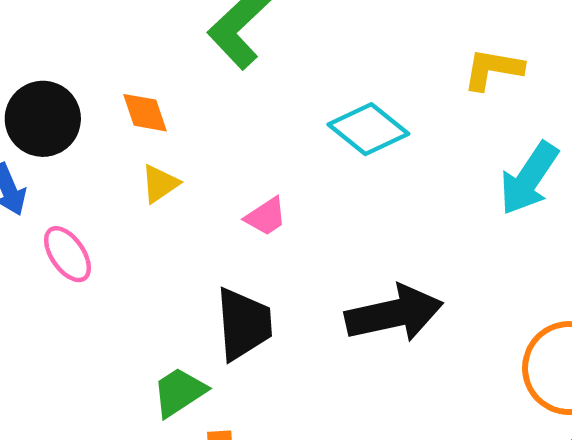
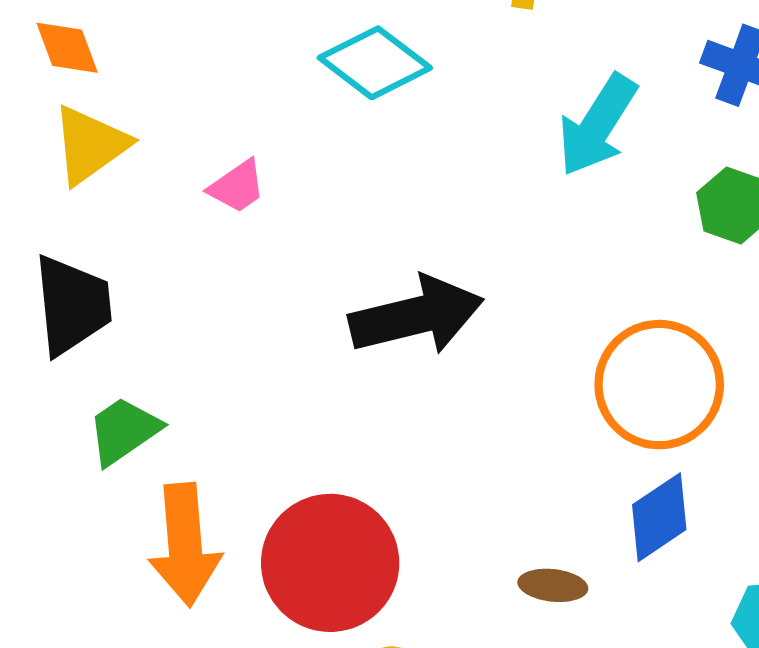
yellow triangle: (160, 184) -> (90, 145), size x1.5
black trapezoid: (244, 324) -> (72, 305), moved

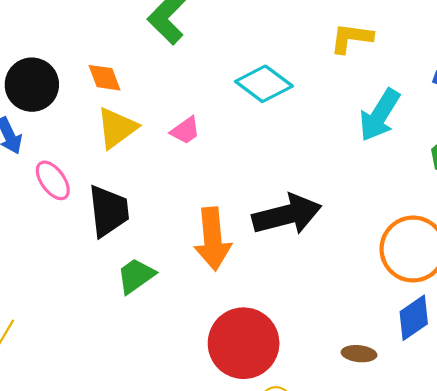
pink trapezoid: (237, 186) -> (185, 130), moved
orange arrow: (185, 545) -> (213, 239), moved

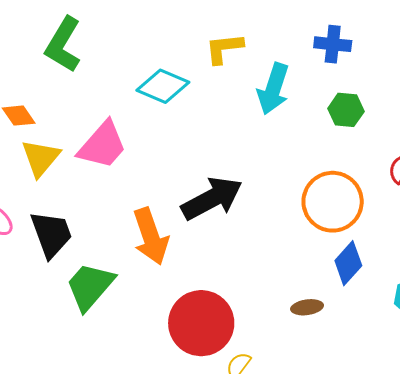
yellow L-shape: (351, 38) -> (224, 48), moved
pink trapezoid: (185, 130) -> (102, 145), size x1.8
green trapezoid: (136, 276) -> (90, 286), size x1.4

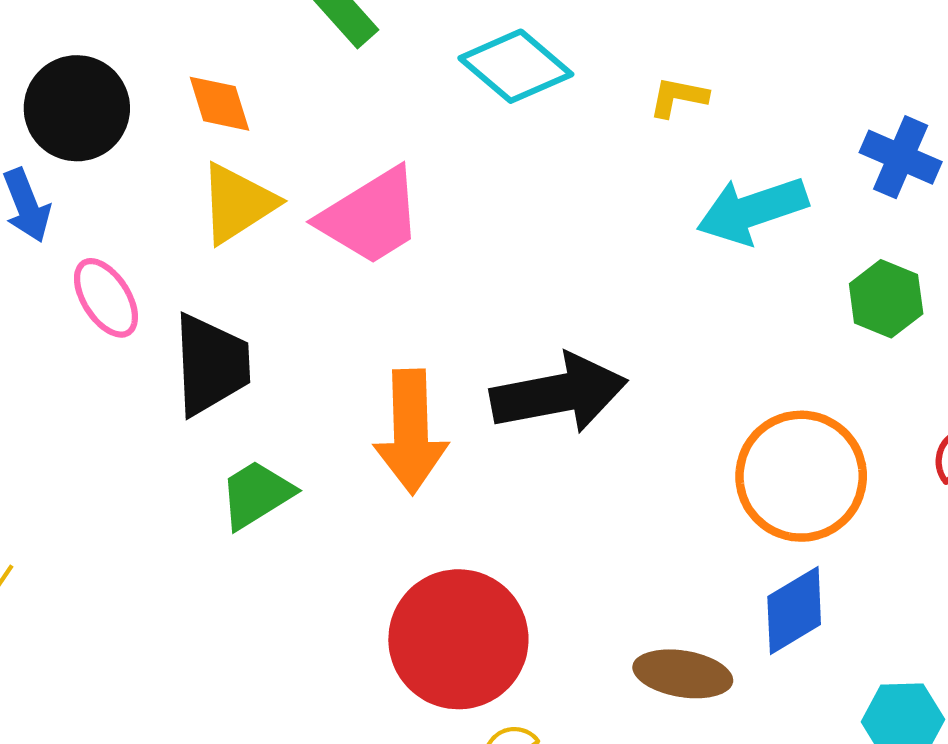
yellow L-shape: (224, 48) -> (678, 97), size x0.7
cyan diamond: (163, 86) -> (516, 66), moved
cyan arrow: (273, 89) -> (752, 210), turned 36
green trapezoid: (90, 286) -> (256, 494), size x0.7
brown ellipse: (307, 307) -> (683, 674), size x1.4

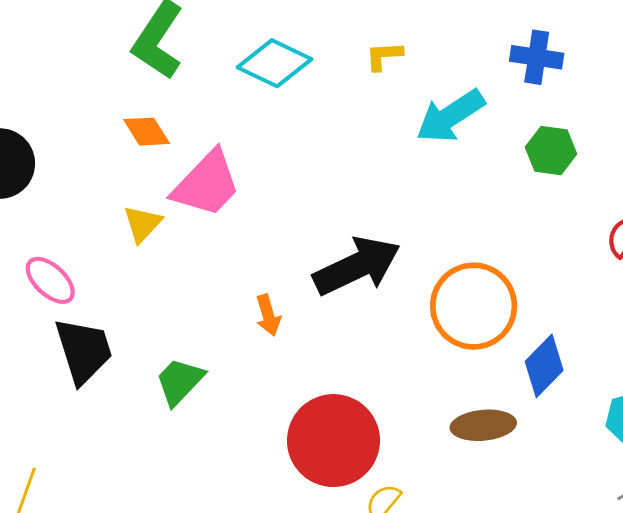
orange diamond: (219, 104) -> (147, 132), moved
yellow triangle: (238, 203) -> (142, 224), moved, size x0.7
black trapezoid: (211, 365) -> (84, 351), moved
orange arrow: (411, 432) -> (268, 315), size x0.5
orange circle: (801, 476) -> (474, 306), moved

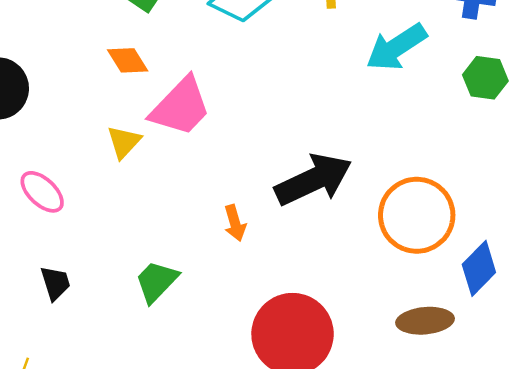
black trapezoid: (84, 351) -> (55, 283), moved, size x0.6

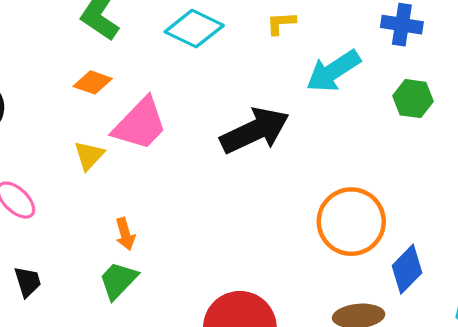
orange diamond: (128, 60) -> (93, 82), turned -39
black arrow: (313, 180) -> (255, 131), moved
orange arrow: (235, 223) -> (125, 234), moved

